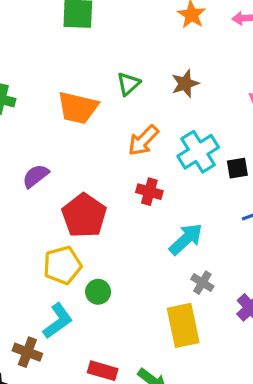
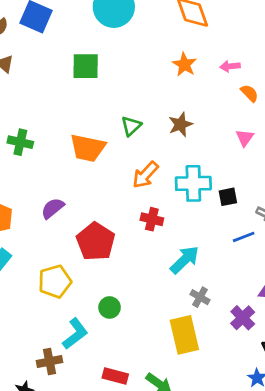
cyan cross: (198, 152) -> (193, 183), turned 32
yellow pentagon: (62, 265) -> (55, 281), moved
brown cross: (27, 352) -> (49, 362), turned -30

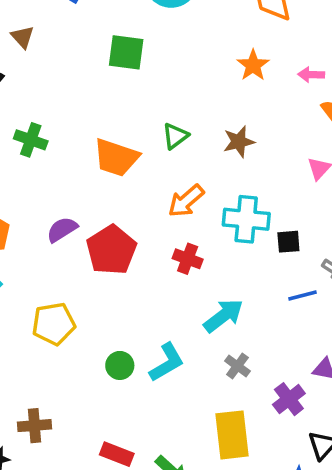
red pentagon: (96, 242) -> (111, 250), moved
cyan L-shape: (75, 334) -> (167, 362), moved
yellow rectangle: (184, 335) -> (232, 435), moved

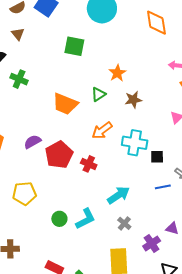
orange star: (253, 65) -> (117, 73), moved
green cross: (31, 140) -> (19, 79), moved
red cross: (188, 259) -> (89, 164), moved

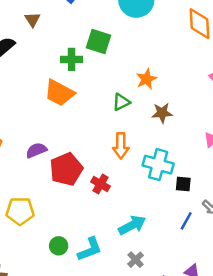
green cross: (19, 79) -> (72, 59), moved, turned -30
orange trapezoid: (65, 104) -> (59, 93), moved
orange arrow: (102, 130) -> (121, 146), turned -60
blue line: (163, 187) -> (186, 221), turned -56

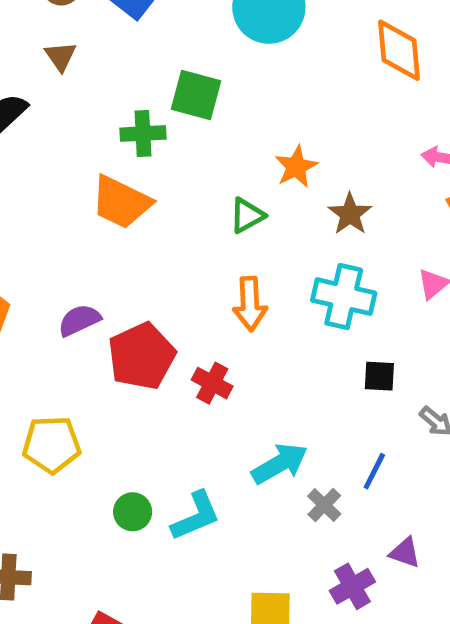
brown star: (162, 113) -> (350, 214), moved, turned -30
cyan cross: (158, 165) -> (344, 297), moved
blue line: (186, 221) -> (374, 471), moved
gray cross: (136, 260) -> (324, 505), moved

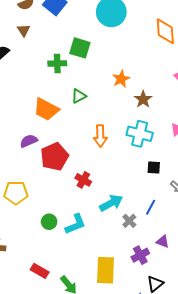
orange trapezoid: (121, 202) -> (46, 109), moved
green triangle: (247, 215) -> (79, 96), moved
red cross: (212, 383) -> (83, 180), moved

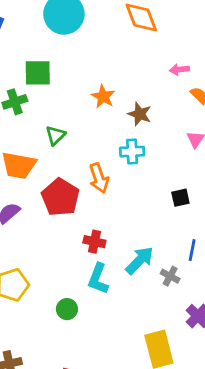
cyan cross: (140, 134) -> (132, 152), moved, size x0.7
red pentagon: (54, 157) -> (60, 197), moved
cyan L-shape: (75, 224) -> (98, 279), moved, turned 150

